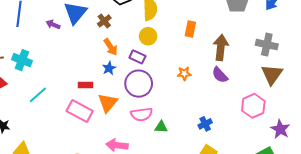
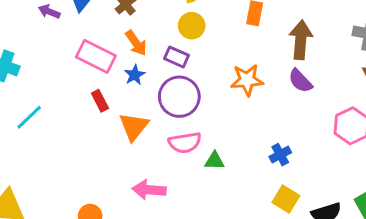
orange star: (184, 73) -> (247, 80), size x1.5
red rectangle: (85, 85) -> (100, 101), turned 64
pink rectangle: (80, 111) -> (96, 56), moved

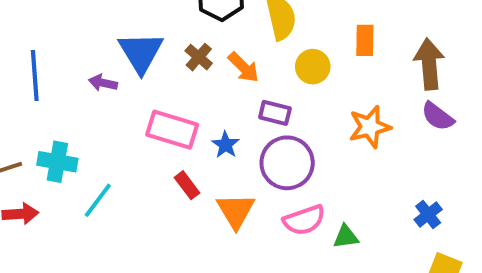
yellow circle: (192, 26) -> (313, 67), moved
orange arrow: (136, 43) -> (244, 67), moved
cyan line: (29, 117) -> (98, 200), moved

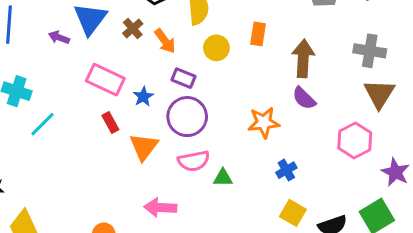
orange star: (370, 127) -> (264, 122), moved

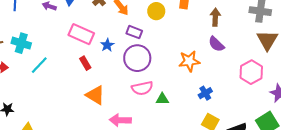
brown arrow: (303, 58) -> (215, 17), size x0.7
orange triangle: (144, 147) -> (95, 95), moved, turned -35

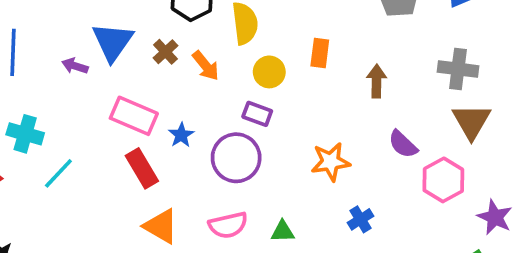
purple rectangle: (134, 32) -> (257, 114), moved
purple semicircle: (216, 44) -> (403, 144), moved
red rectangle: (85, 63) -> (142, 168), size x1.5
pink semicircle: (142, 88) -> (228, 225), moved

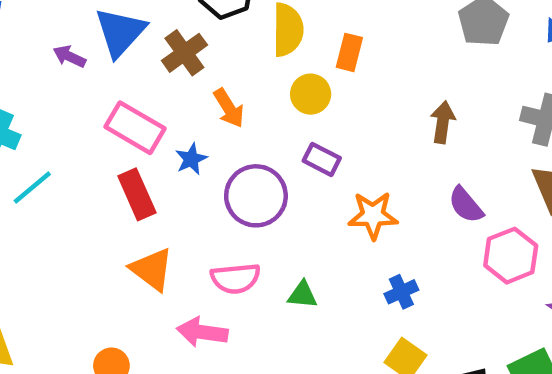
brown cross: (165, 52) -> (184, 53), size x1.4
orange rectangle: (320, 53) -> (349, 52), moved
orange arrow: (206, 66) -> (229, 108), moved
purple rectangle: (257, 114) -> (322, 159), moved

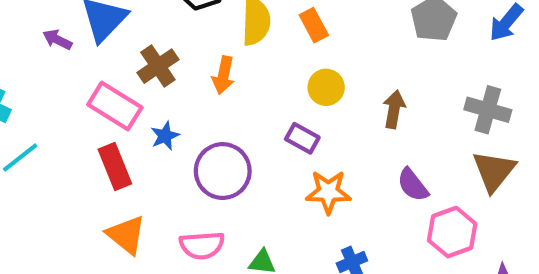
orange rectangle: (349, 52) -> (314, 25), moved, turned -44
brown cross: (184, 53) -> (158, 66), moved
yellow circle: (311, 94) -> (326, 87), moved
orange arrow: (229, 108) -> (223, 75), moved, turned 42
purple rectangle: (322, 159) -> (302, 138), moved

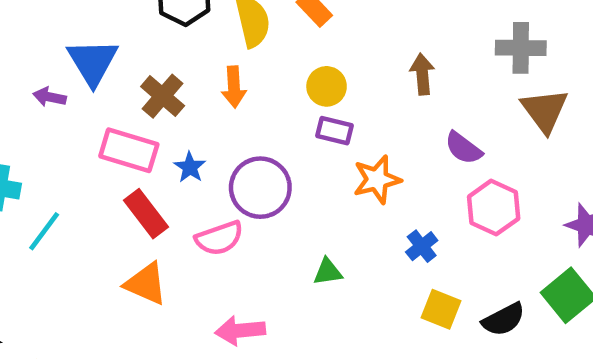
yellow circle: (326, 87) -> (327, 86), moved
pink hexagon: (452, 232) -> (494, 208), moved
orange triangle: (126, 235) -> (146, 284), moved
pink semicircle: (202, 245) -> (219, 238), moved

